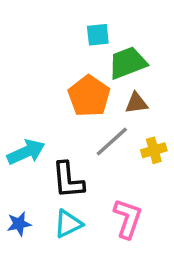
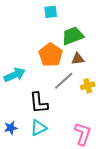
cyan square: (98, 35) -> (51, 12), moved
cyan arrow: (26, 152) -> (15, 75), moved
pink L-shape: (128, 219) -> (83, 134), moved

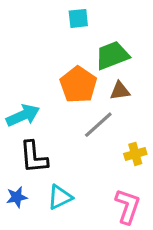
yellow cross: (88, 86) -> (135, 154), moved
black L-shape: (39, 103) -> (34, 157), moved

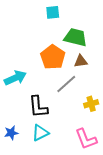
green trapezoid: (112, 55) -> (76, 37), turned 35
black L-shape: (34, 157) -> (38, 107), moved
pink L-shape: (128, 206) -> (86, 139), turned 140

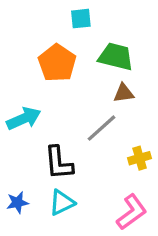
orange pentagon: (53, 57) -> (57, 63), moved
pink L-shape: (86, 139) -> (132, 212), turned -105

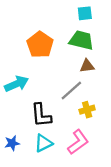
cyan square: (81, 19) -> (85, 13), moved
yellow cross: (140, 158) -> (87, 110), moved
pink L-shape: (132, 212) -> (78, 142), moved

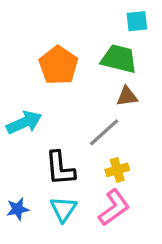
cyan square: (85, 13) -> (137, 21), moved
yellow cross: (87, 110) -> (117, 170), moved
cyan triangle: (43, 143) -> (63, 209), turned -30

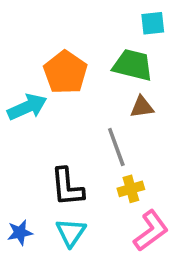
cyan arrow: (24, 123) -> (27, 107), moved
gray line: (104, 132) -> (116, 147), turned -68
pink L-shape: (114, 207) -> (151, 231), moved

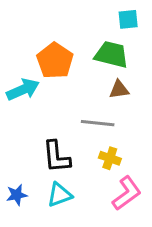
gray line: (116, 147) -> (98, 123), turned -64
yellow cross: (131, 189) -> (110, 158), turned 35
cyan triangle: (71, 233) -> (59, 195), turned 36

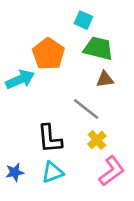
cyan square: (128, 19) -> (83, 20), moved, turned 30
gray line: (98, 123) -> (86, 109), turned 32
yellow cross: (110, 158) -> (97, 140), turned 30

